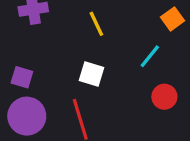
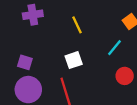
white square: (92, 74) -> (74, 60), turned -36

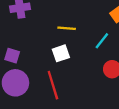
yellow line: (77, 25) -> (67, 28), moved, turned -60

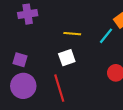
cyan line: (102, 41) -> (106, 36), moved

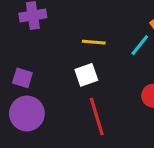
red line: (59, 88) -> (97, 116), moved

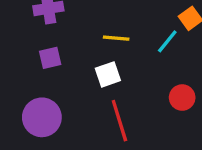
purple square: (22, 78) -> (50, 58), moved, turned -30

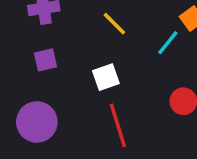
yellow line: (116, 38) -> (114, 24), moved, turned 40

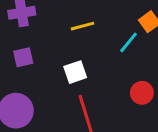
yellow line: (114, 24) -> (83, 26), turned -60

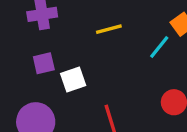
white square: (75, 72) -> (73, 79), moved

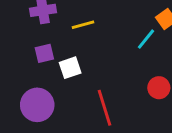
yellow line: (109, 29) -> (83, 25), moved

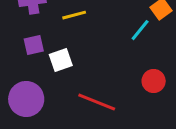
red line: (104, 108) -> (97, 102), turned -51

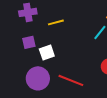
purple circle: (26, 99) -> (38, 78), moved

